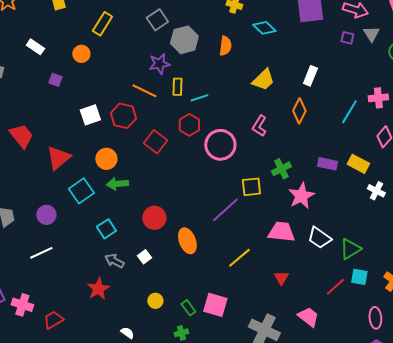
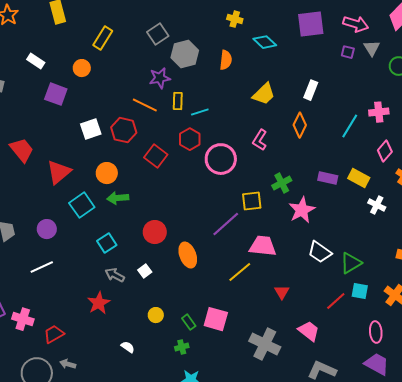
purple square: (55, 80) -> (56, 94), size x1.6
pink trapezoid: (281, 232) -> (263, 246), moved

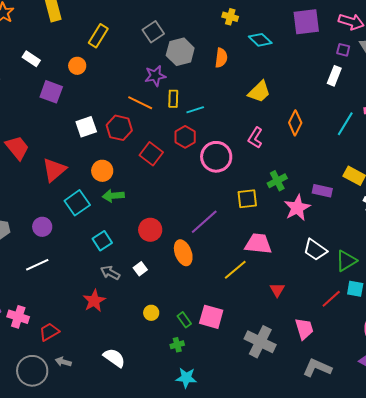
white rectangle: (311, 90) -> (334, 76), moved
purple rectangle: (328, 178) -> (322, 191), moved
purple line: (226, 224) -> (204, 222), moved
pink trapezoid: (309, 331) -> (304, 329), turned 35
white semicircle: (128, 347) -> (114, 358), moved, size x1.6

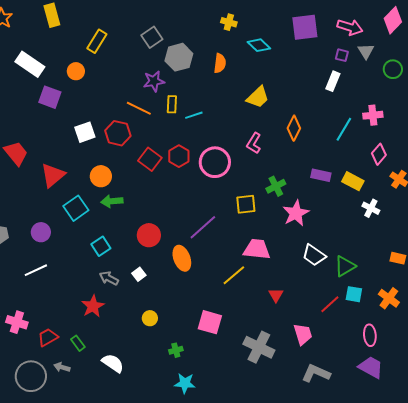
white rectangle: (31, 59) -> (30, 64), size x1.6
red hexagon: (185, 137) -> (179, 156), moved
purple rectangle: (322, 191) -> (321, 175), moved
green rectangle: (184, 320) -> (78, 343), moved

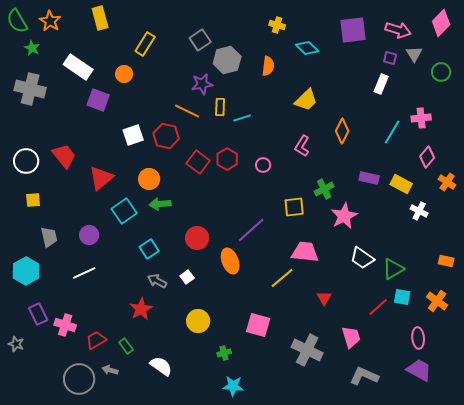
pink circle: (215, 162) -> (263, 165), size x0.5
yellow circle: (150, 318) -> (198, 321), size x1.5

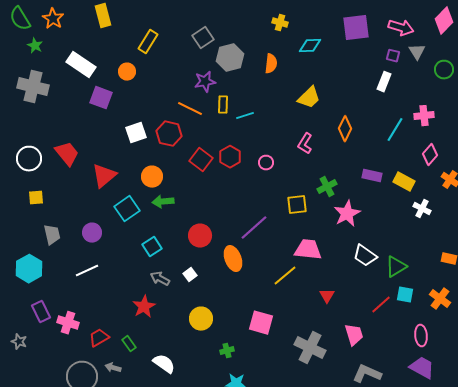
cyan diamond: (307, 48) -> (310, 46), turned -45

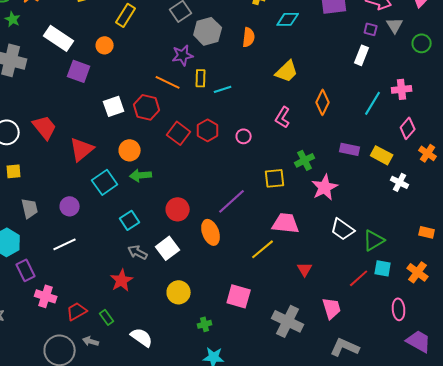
white square: (190, 275) -> (168, 248), size x1.6
purple rectangle: (41, 312) -> (26, 270), moved
purple trapezoid: (422, 368) -> (419, 341), moved

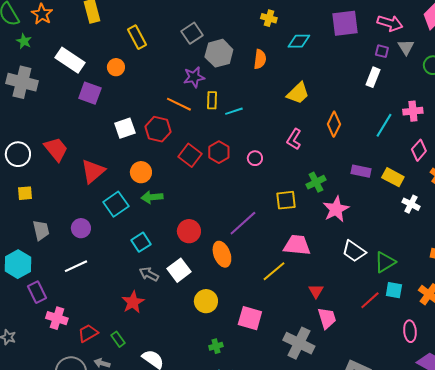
yellow rectangle: (126, 15) -> (137, 37), turned -60
yellow circle: (179, 292) -> (206, 301), moved
pink trapezoid: (332, 308) -> (327, 318), moved

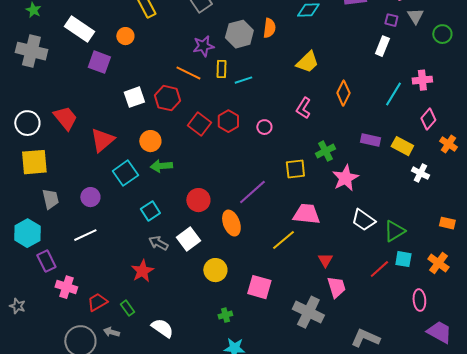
gray hexagon: (219, 53) -> (239, 34), moved
yellow square: (25, 193) -> (34, 162), size x1.8

